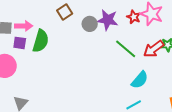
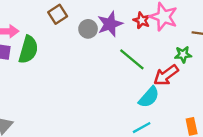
purple star: (108, 20) -> (110, 24), turned -30
red arrow: (154, 49) -> (166, 75), moved

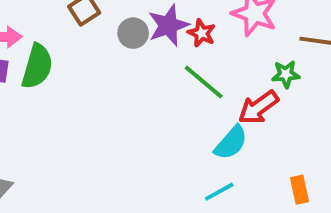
red star: (142, 20) -> (202, 33), moved

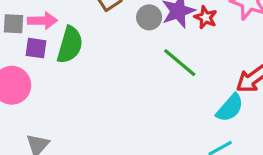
green line: (204, 82) -> (180, 63), moved

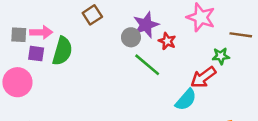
gray circle: (149, 17) -> (131, 37), moved
red star: (206, 17) -> (167, 41), moved

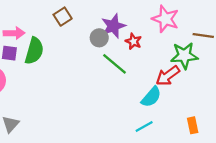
green star: (221, 56) -> (184, 56), size x1.6

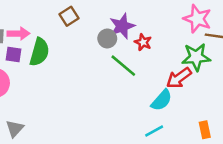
pink star: (165, 19) -> (197, 19), moved

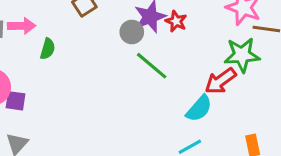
red star: (143, 42) -> (176, 21), moved
green semicircle: (39, 52) -> (48, 49), size x0.6
purple square: (13, 55) -> (15, 101), moved

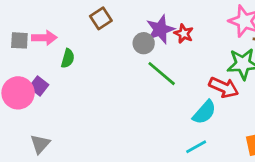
red arrow: (220, 81) -> (224, 87), turned -120
purple square: (15, 101) -> (39, 86), moved, turned 30

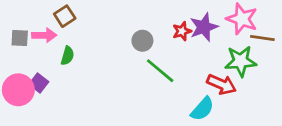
brown square: (101, 18) -> (65, 16), moved
purple star: (160, 29) -> (204, 27), moved
red star: (184, 34) -> (182, 31), turned 30

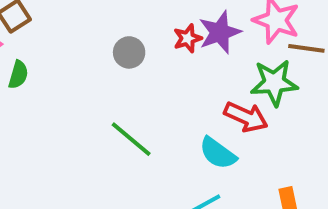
green line: (160, 71) -> (131, 139), moved
cyan semicircle: (202, 109) -> (218, 153), turned 85

